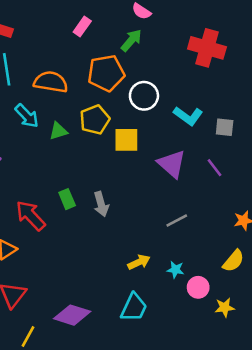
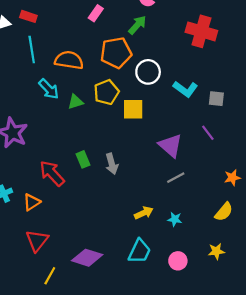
purple triangle: (172, 164) -> (170, 146), moved
pink circle: (198, 287) -> (178, 261), moved

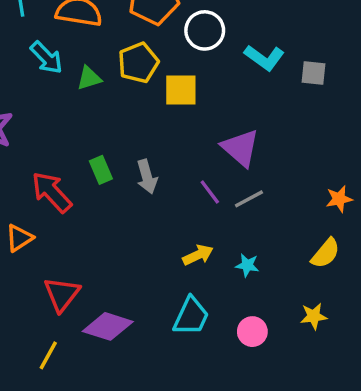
purple line: (208, 133) -> (210, 192), moved
red triangle: (37, 241) -> (62, 294), moved

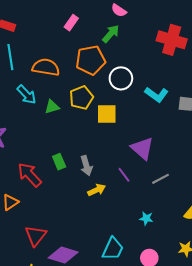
gray line: (249, 199) -> (160, 179), moved
yellow arrow: (198, 255) -> (97, 190), moved

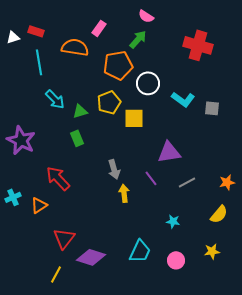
orange semicircle: (46, 67) -> (75, 47), moved
purple triangle: (142, 148) -> (169, 152), turned -50
green rectangle: (59, 162) -> (77, 138), moved
yellow arrow: (97, 190) -> (124, 193), turned -72

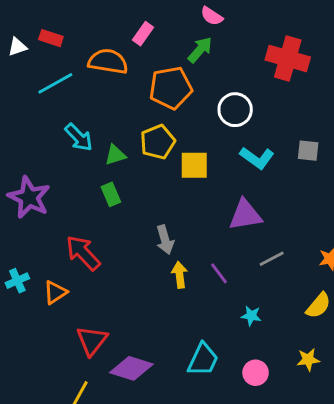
cyan line: (39, 62) -> (55, 83), turned 70
white circle: (148, 83) -> (235, 110), moved
cyan L-shape: (183, 99) -> (257, 158), moved
purple line: (151, 178) -> (219, 273), moved

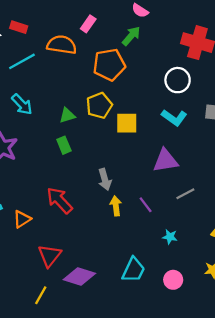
white circle: (235, 110) -> (178, 80), moved
cyan arrow: (79, 137) -> (22, 104), moved
red arrow: (83, 253) -> (60, 200), moved

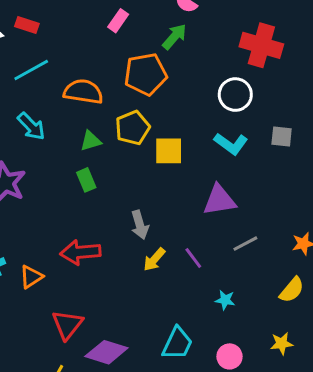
orange semicircle: (62, 45) -> (83, 92), moved
red arrow: (60, 200) -> (80, 252), turned -52
yellow arrow: (116, 206) -> (154, 260), turned -132

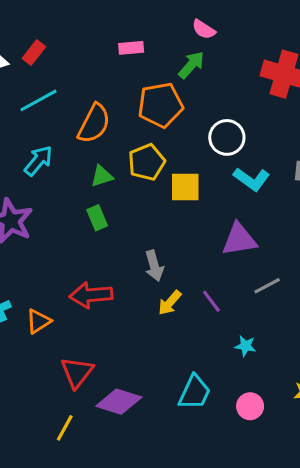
pink rectangle: (118, 21) -> (131, 48), turned 50
red rectangle: (27, 25) -> (34, 53), turned -70
orange semicircle: (83, 92) -> (94, 124), turned 108
white circle: (235, 95) -> (227, 137), moved
cyan arrow: (31, 126) -> (38, 161), turned -96

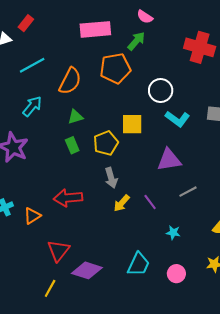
pink rectangle: (131, 48) -> (95, 29), size x1.8
red rectangle: (34, 53) -> (26, 23), moved
yellow pentagon: (147, 162) -> (106, 143), moved

